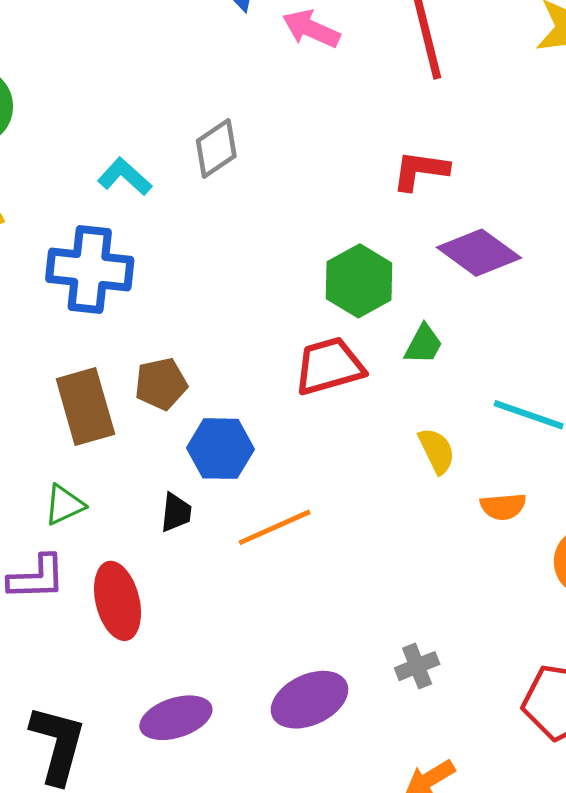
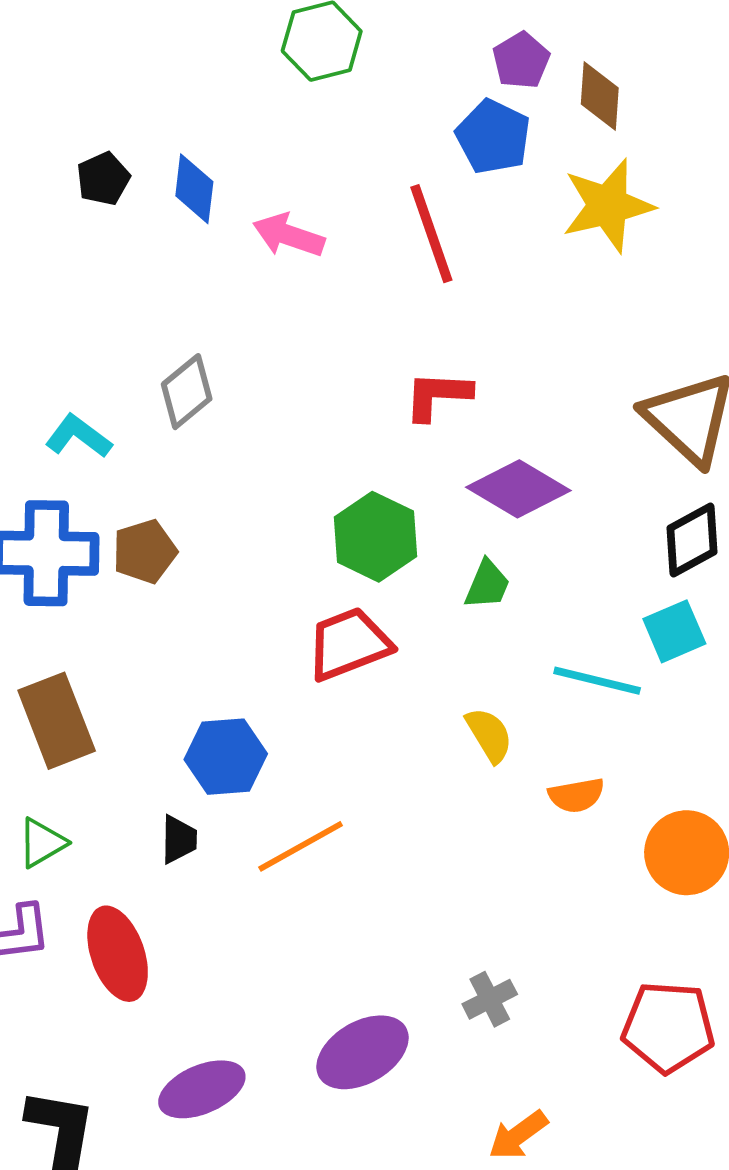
green trapezoid: (423, 344) -> (487, 585), moved
brown pentagon: (161, 384) -> (145, 551), moved

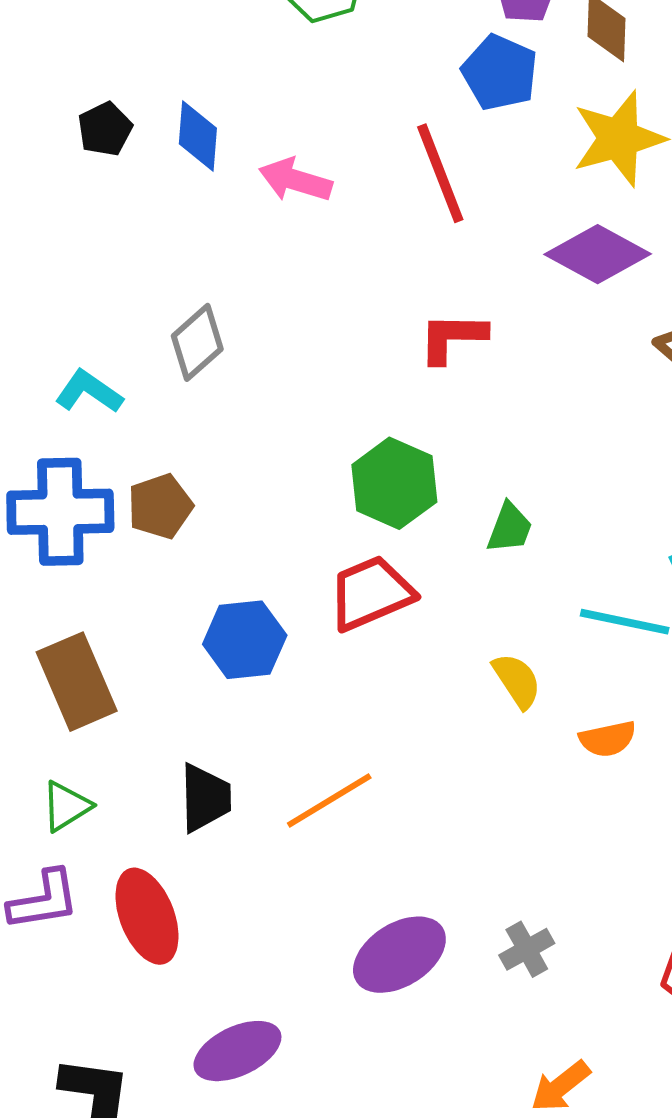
purple diamond: (518, 489) -> (598, 254), moved
blue hexagon: (226, 757) -> (245, 640), moved
black trapezoid: (179, 839) -> (205, 798), size x1.4
purple ellipse: (363, 1052) -> (399, 955), moved

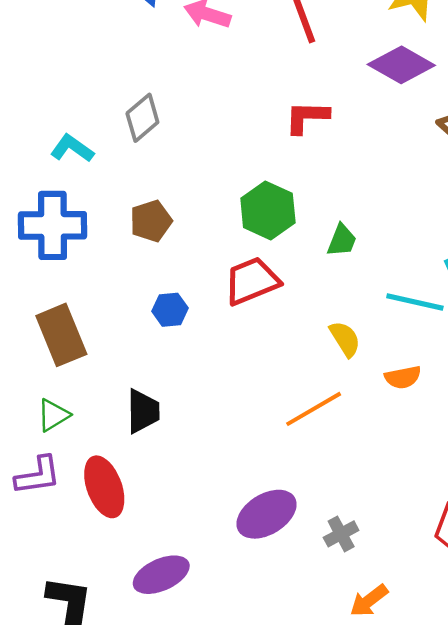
brown pentagon: (160, 506) -> (151, 221), moved
blue hexagon: (245, 640) -> (170, 310), size x0.7
orange line: (329, 801) -> (314, 409), moved
gray cross: (527, 949) -> (341, 534), moved

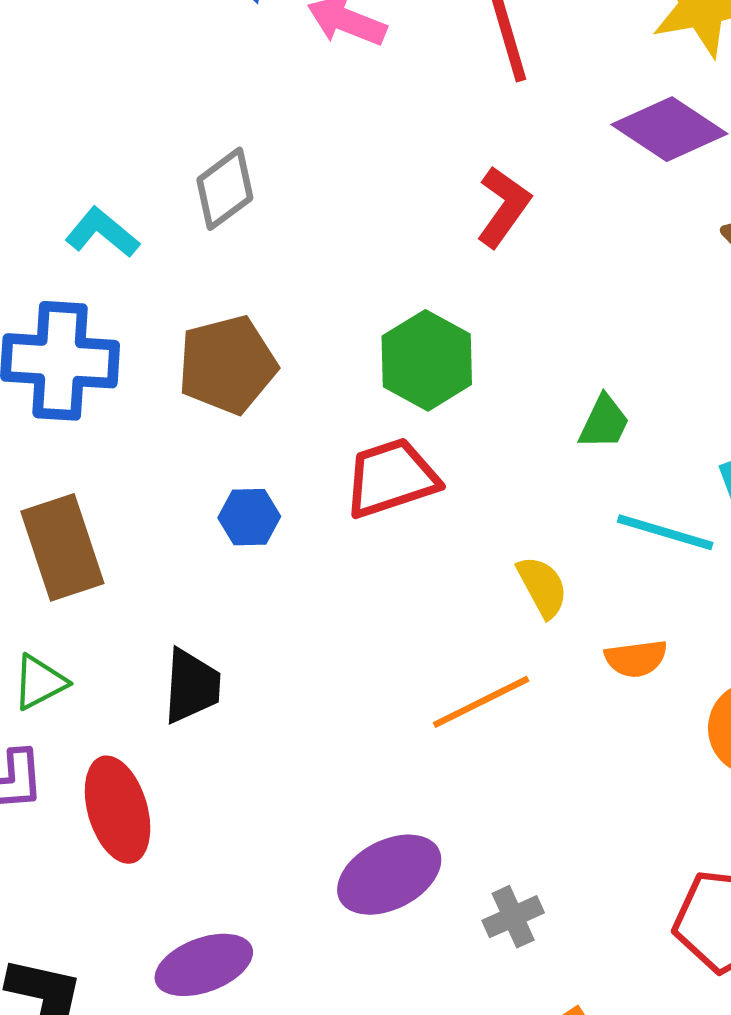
red L-shape: (307, 117) -> (503, 207), turned 120
brown pentagon: (151, 221) -> (227, 365), size x1.4
green trapezoid: (342, 240) -> (604, 422), moved

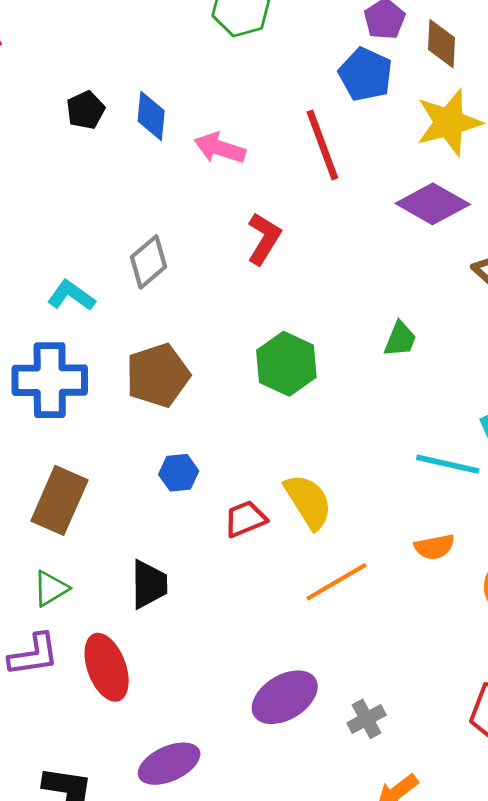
red L-shape: (503, 207) -> (264, 239), moved
green trapezoid: (604, 422) -> (400, 339), moved
red trapezoid: (391, 478) -> (245, 519), moved, size x0.7
brown rectangle: (62, 547) -> (59, 500), turned 46
yellow semicircle: (542, 587) -> (308, 501), moved, size x1.4

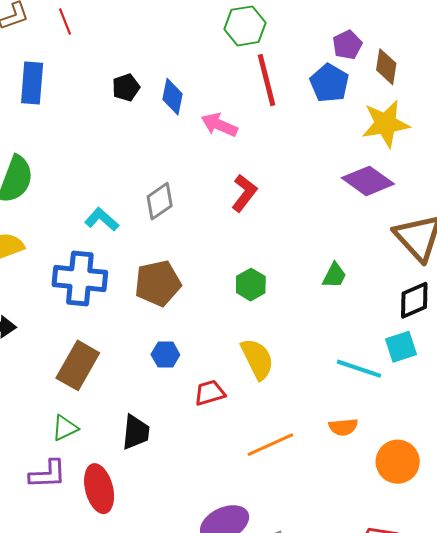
red line: (322, 145) -> (266, 80), moved
green hexagon: (286, 364) -> (251, 285), size x0.7
yellow semicircle: (308, 501) -> (257, 359), moved

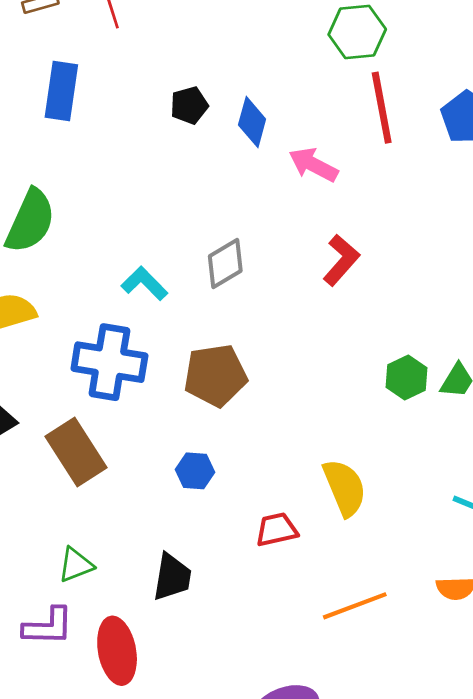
green hexagon: (251, 285) -> (407, 378), moved
blue hexagon: (165, 355) -> (195, 471), moved
brown rectangle: (78, 365) -> (76, 452), moved, turned -66

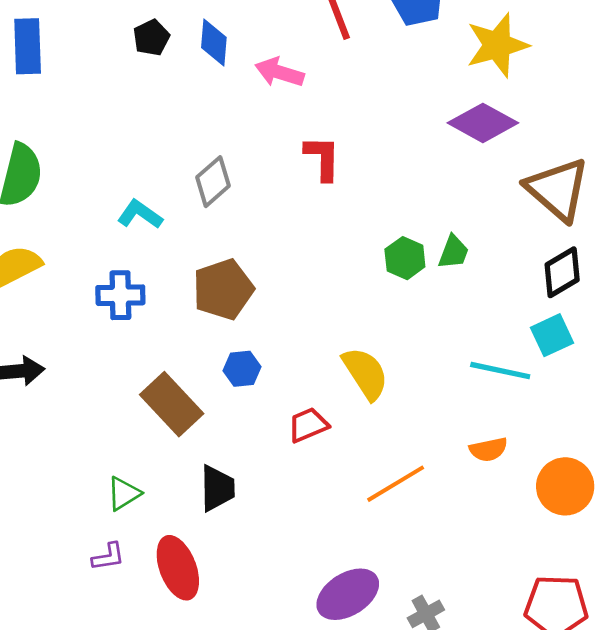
red L-shape: (341, 260) -> (323, 158), turned -30
blue cross: (109, 362) -> (120, 295), size x0.7
brown rectangle: (76, 452) -> (172, 404), moved
blue hexagon: (195, 471) -> (242, 369), moved
purple L-shape: (48, 626) -> (108, 557), size x0.7

